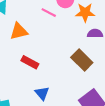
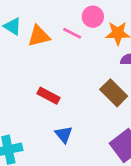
orange triangle: (19, 31) -> (39, 36), moved

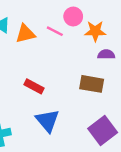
brown rectangle: (114, 93) -> (92, 84), turned -35
blue triangle: (64, 134) -> (47, 121), size x1.5

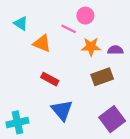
orange star: (95, 31) -> (91, 47), moved
orange triangle: (25, 34) -> (42, 43), moved, turned 36
brown rectangle: (92, 84) -> (102, 77), turned -30

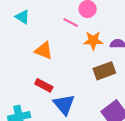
orange triangle: (42, 43) -> (44, 51), moved
red rectangle: (50, 79) -> (44, 85), moved

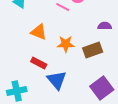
orange star: (93, 40) -> (66, 44), moved

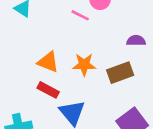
orange triangle: (39, 32) -> (48, 62), moved

